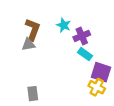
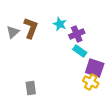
gray triangle: (28, 44) -> (13, 32), moved, turned -32

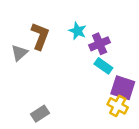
gray triangle: (13, 32) -> (19, 53), moved
gray rectangle: (31, 88) -> (40, 114), turned 64

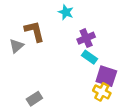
cyan star: (78, 31) -> (66, 12), moved
brown L-shape: (40, 36) -> (34, 31), turned -35

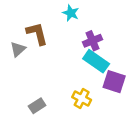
cyan rectangle: (89, 57) -> (96, 61), size x1.5
yellow cross: (102, 92) -> (82, 99), moved

